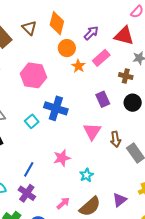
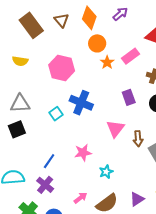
purple arrow: (91, 33) -> (120, 14), moved

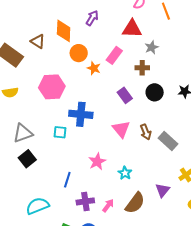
cyan square: (56, 114) -> (60, 132), turned -32
purple cross: (45, 185) -> (85, 201), moved, turned -30

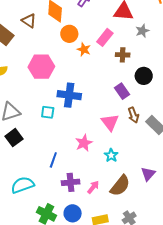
brown cross: (142, 68) -> (123, 55), moved
purple rectangle: (125, 95) -> (122, 91), moved
pink triangle: (121, 129) -> (110, 122), moved

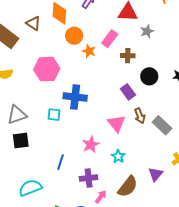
black square: (14, 138) -> (21, 141), turned 30
purple cross: (71, 182) -> (89, 178), moved
pink arrow: (93, 187) -> (101, 197), moved

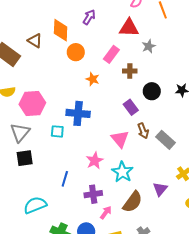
orange star: (89, 51) -> (93, 79), moved
pink hexagon: (47, 69) -> (32, 104), moved
gray triangle: (17, 115) -> (20, 132), turned -30
cyan star: (118, 156) -> (122, 172), size x1.5

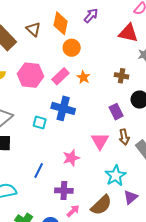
pink rectangle: (111, 54) -> (60, 76), moved
pink hexagon: (32, 104) -> (30, 75), moved
cyan star: (122, 172) -> (116, 176), moved

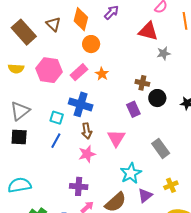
brown cross: (122, 76) -> (142, 83), moved
brown arrow: (124, 137) -> (87, 131), moved
blue line: (39, 171) -> (56, 141), moved

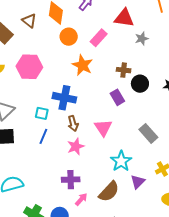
pink rectangle: (79, 72) -> (99, 38), moved
orange star: (102, 74) -> (82, 65), size x1.5

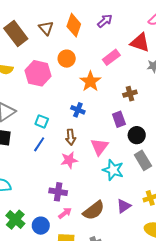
orange circle: (69, 37) -> (67, 59), moved
brown cross: (124, 70) -> (130, 94), turned -32
black circle: (140, 84) -> (137, 135), moved
blue cross: (64, 98) -> (78, 110), moved, size x0.6
cyan star: (121, 161) -> (113, 170), moved, turned -30

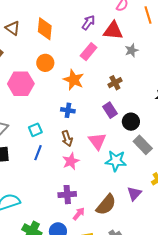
purple arrow: (105, 21) -> (88, 22), moved
brown triangle: (46, 28) -> (13, 28), moved
cyan square: (42, 121) -> (35, 130), turned -32

